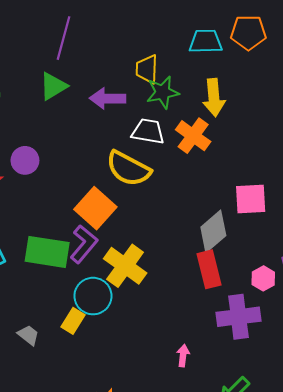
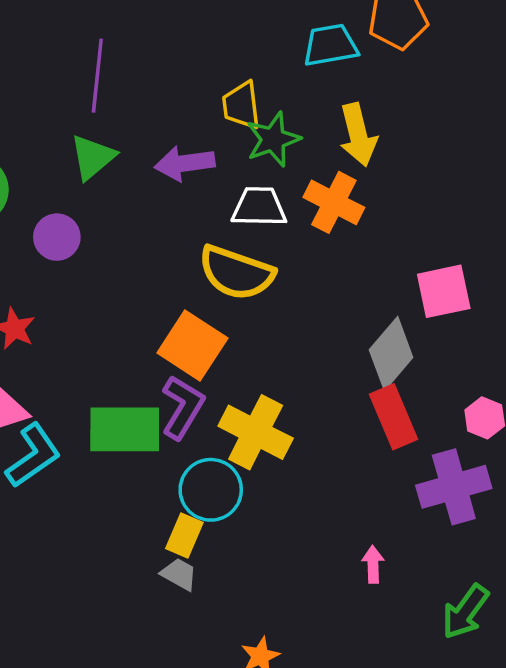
purple circle: (25, 160) -> (57, 237), moved
gray trapezoid: (28, 335) -> (179, 574), moved

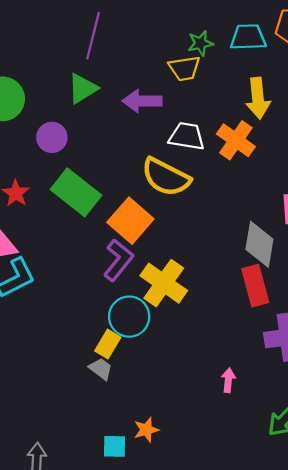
yellow trapezoid: (241, 105) -> (184, 68), turned -100
green star: (273, 139) -> (200, 43), moved, size x0.7
gray diamond: (391, 354) -> (259, 244), turned -39
green rectangle: (125, 429) -> (76, 192), moved, turned 30

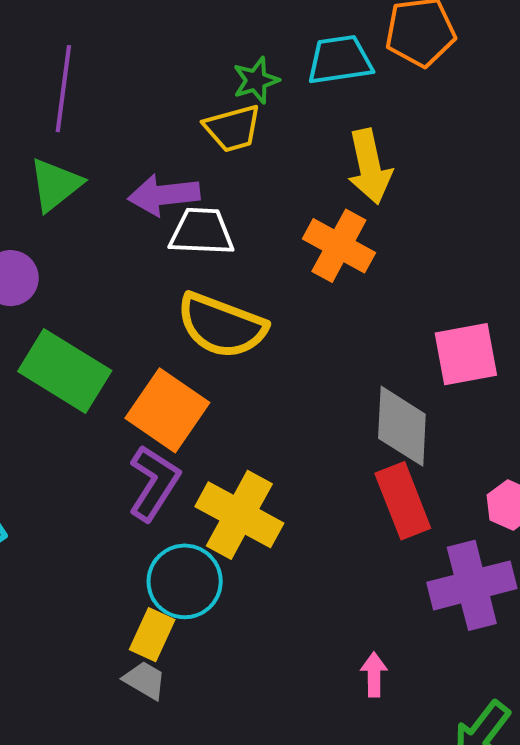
white trapezoid: (187, 136) -> (202, 232), moved

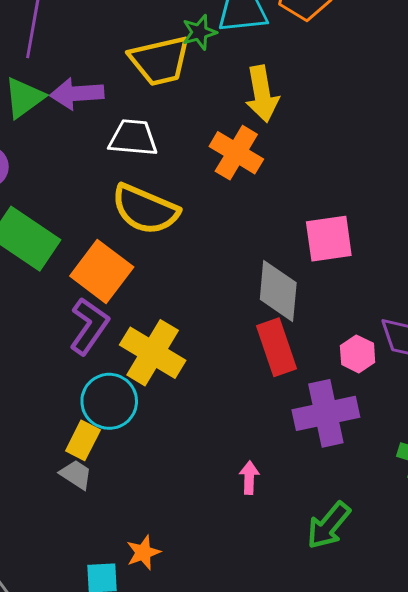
green star: (256, 80) -> (199, 32), moved
yellow trapezoid: (233, 128) -> (160, 61), size x1.4
purple arrow: (164, 195) -> (77, 94), moved

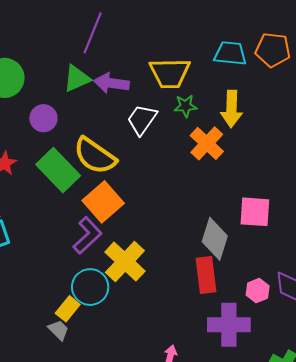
green star: (199, 32) -> (186, 106), moved
white trapezoid: (133, 138) -> (142, 120), turned -72
yellow semicircle: (145, 209) -> (95, 156), moved

